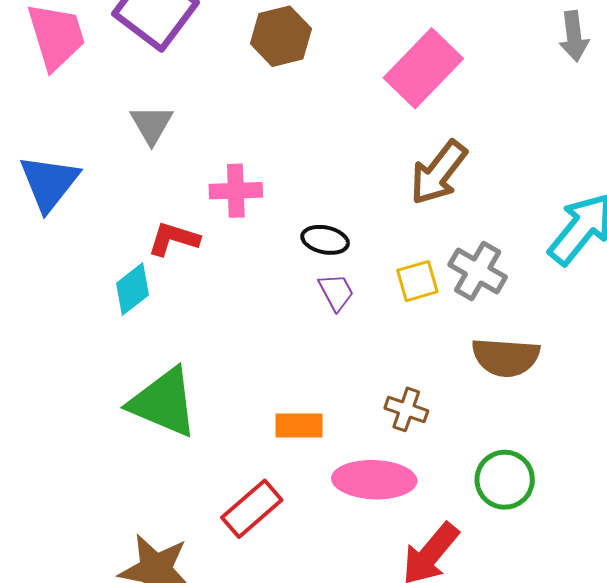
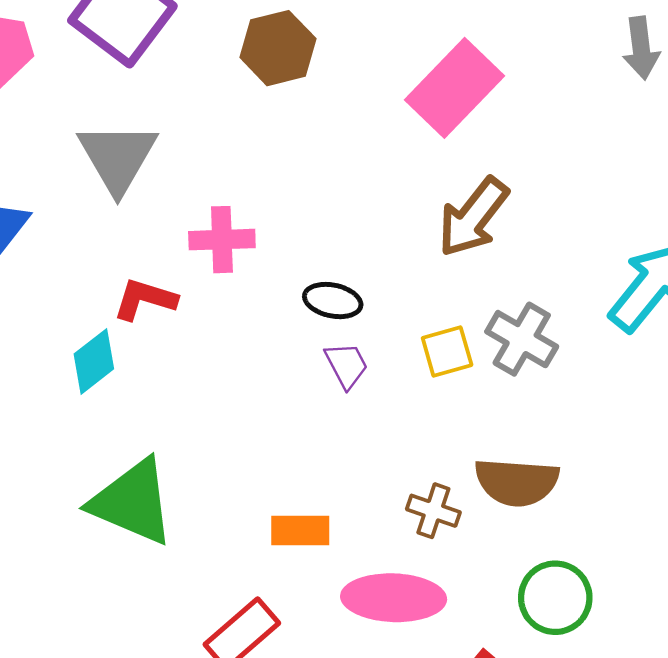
gray triangle: (152, 125) -> (118, 157), size x1.5
brown semicircle: (506, 357) -> (517, 482), moved

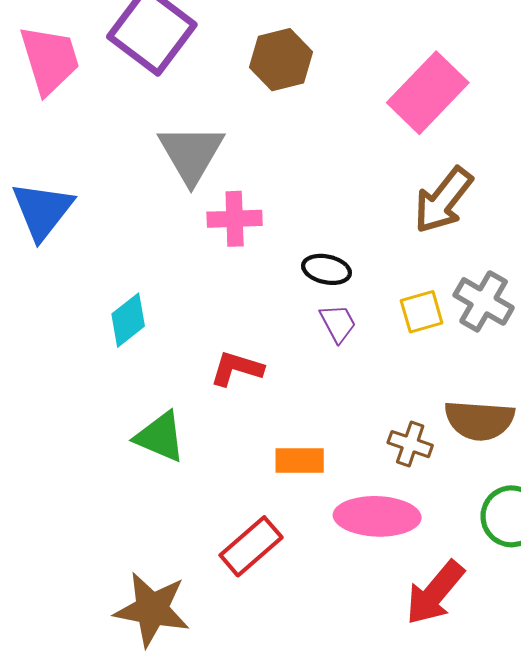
gray triangle: (118, 157) -> (191, 154), moved
red L-shape: (145, 299) -> (237, 369), moved
green triangle: (132, 502) -> (160, 437), size x0.7

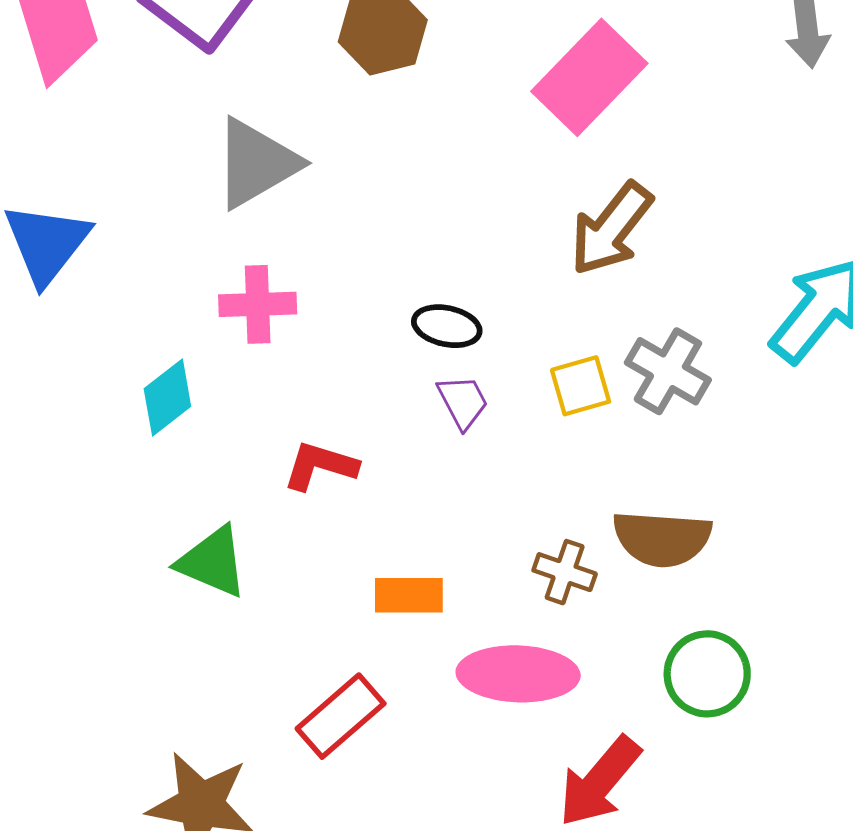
gray triangle: (191, 154) -> (256, 163), turned 30
pink cross: (235, 219) -> (258, 304), moved

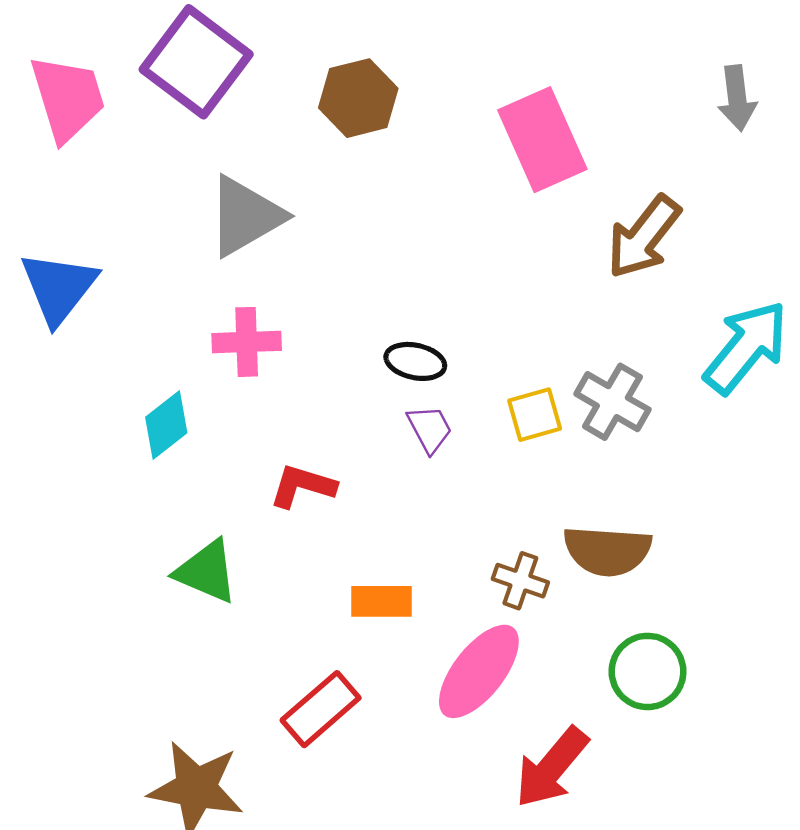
pink rectangle: (589, 77) -> (542, 140), turned -68
brown arrow: (611, 229) -> (644, 237), moved
pink ellipse: (518, 674) -> (479, 671), turned -54

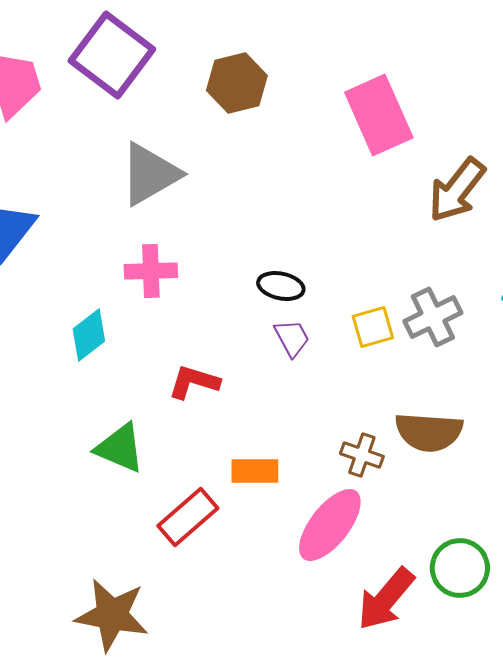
gray cross: (612, 402) -> (433, 317), turned 34
green circle: (648, 671) -> (460, 568), moved
red rectangle: (321, 709) -> (188, 517), moved

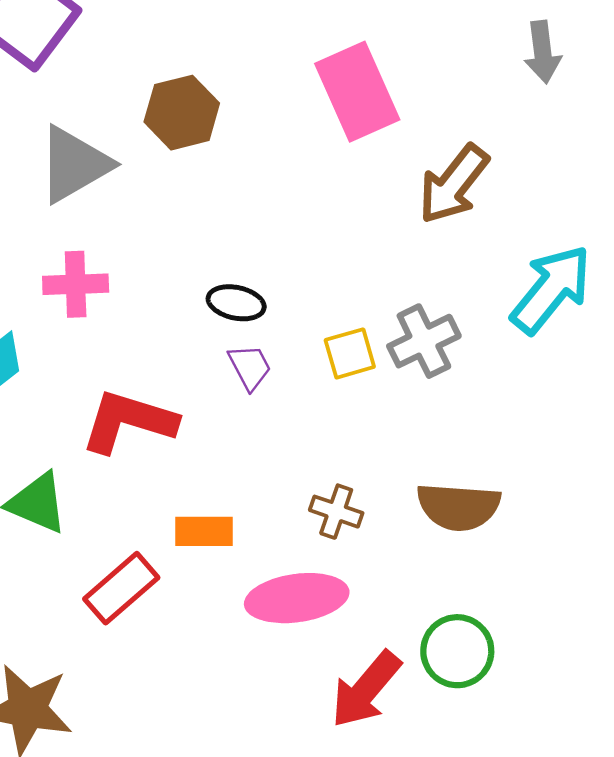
brown hexagon: (237, 83) -> (182, 113), moved
red L-shape: (194, 382) -> (129, 421), size x1.5
brown semicircle: (429, 432) -> (459, 507), moved
pink ellipse: (330, 525) -> (297, 598), turned 44

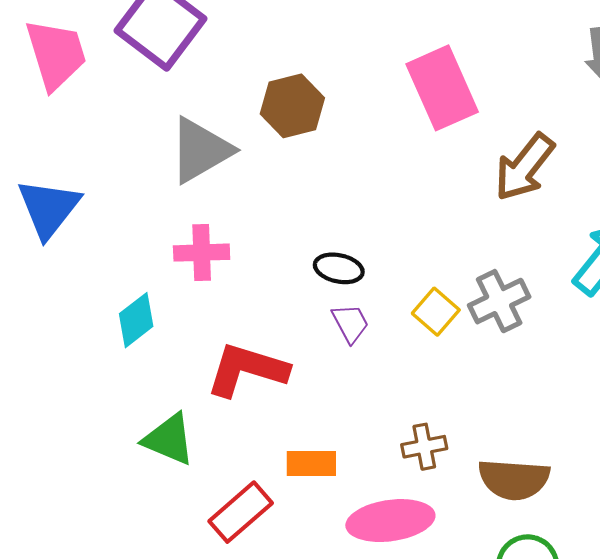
yellow square: (350, 353) -> (436, 312), turned -33
brown semicircle: (459, 507) -> (514, 479), moved
brown cross: (336, 512) -> (424, 447), turned -30

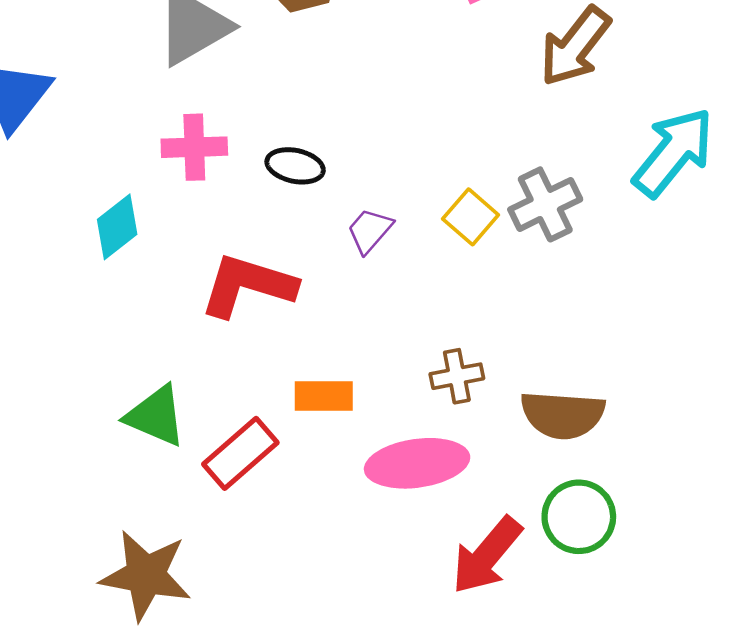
black ellipse: (339, 268) -> (295, 166), moved
purple trapezoid: (350, 323) -> (370, 231), turned -111
green triangle: (169, 439) -> (156, 416), moved

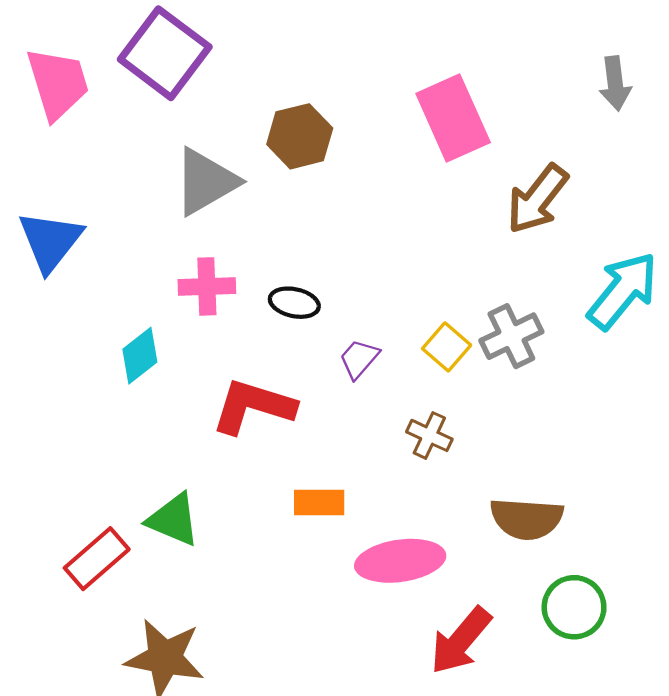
brown cross: (457, 376) -> (429, 435), moved, turned 36
red rectangle: (240, 453) -> (97, 559), moved
green circle: (579, 517) -> (574, 607), moved

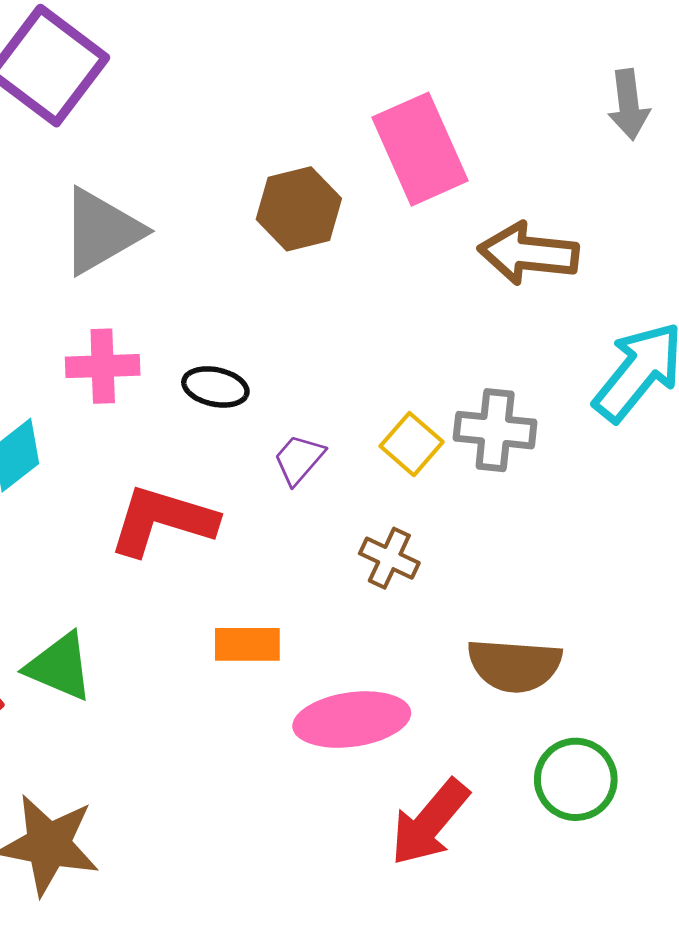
brown hexagon: (300, 136) -> (299, 209), moved
brown arrow: (537, 199) -> (528, 253), turned 58
gray cross: (511, 336) -> (495, 430), turned 32

